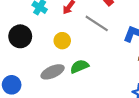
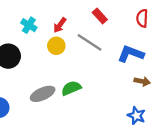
yellow circle: (62, 41) -> (56, 46), moved

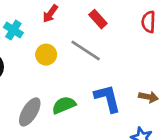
red arrow: (60, 25) -> (50, 14), moved
blue L-shape: (131, 54) -> (108, 98), moved, turned 55
gray ellipse: (43, 94) -> (30, 112), turned -35

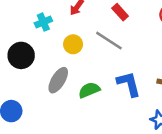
cyan cross: (13, 30) -> (43, 22), turned 35
gray ellipse: (30, 112) -> (58, 80), moved

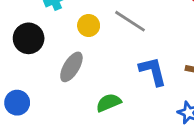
green semicircle: (89, 90) -> (109, 103), moved

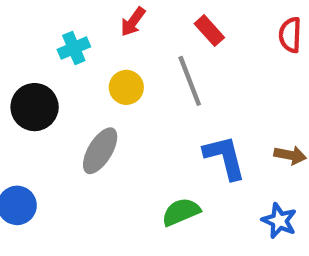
gray line: (130, 21) -> (190, 81), turned 36
green semicircle: (109, 103) -> (181, 212), moved

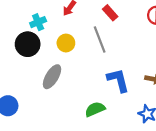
black circle: (35, 107) -> (28, 44), moved

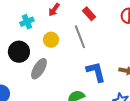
black circle: (28, 44) -> (19, 52), moved

